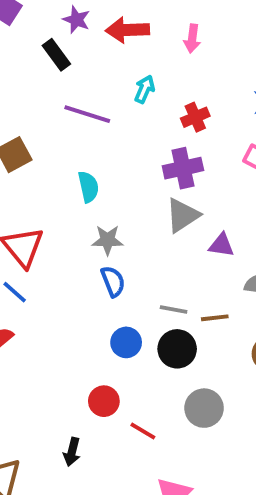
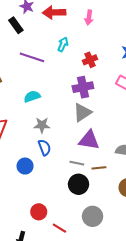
cyan semicircle: (88, 187) -> (32, 96), turned -98
purple triangle: (221, 245) -> (89, 140), moved, size x1.5
blue circle: (126, 342) -> (25, 166), moved

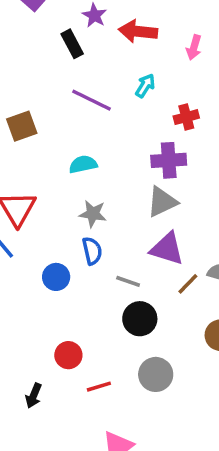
gray line: (77, 163) -> (128, 281), moved
brown line: (99, 168) -> (188, 284), moved, turned -48
red line: (59, 228) -> (99, 387), turned -56

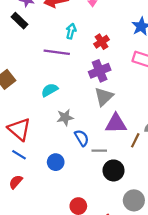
purple line: (92, 100) -> (57, 52), moved
blue semicircle: (92, 251) -> (82, 138), moved

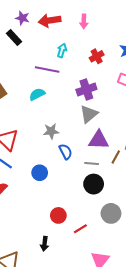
red cross: (102, 42) -> (97, 56), moved
cyan semicircle: (50, 90) -> (37, 94), moved
gray line: (99, 151) -> (92, 164), moved

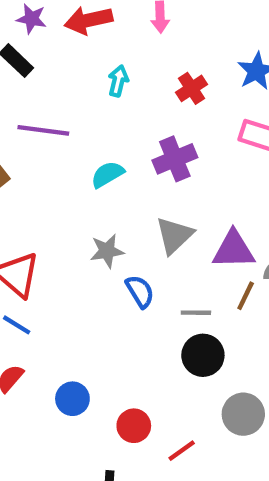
purple line: (47, 69) -> (43, 130), moved
cyan semicircle: (37, 94) -> (107, 174), moved
gray triangle: (89, 114) -> (174, 235), moved
purple triangle: (99, 140) -> (234, 250), moved
blue circle: (40, 173) -> (72, 399), moved

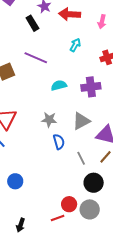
gray line: (196, 313) -> (81, 158), turned 48
black circle: (203, 355) -> (94, 183), moved
red circle: (134, 426) -> (69, 204), moved

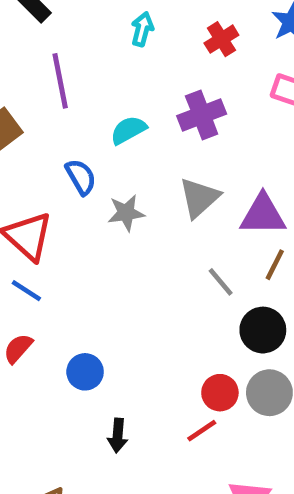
purple line: (36, 58) -> (60, 81), turned 70
blue semicircle: (59, 142) -> (81, 177), moved
black arrow: (21, 225) -> (118, 435), moved

